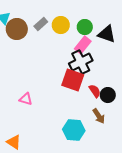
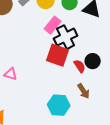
pink rectangle: (83, 45) -> (53, 25), moved
black circle: (108, 95) -> (93, 61), moved

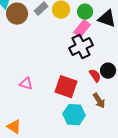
pink rectangle: (53, 25) -> (82, 29), moved
red square: (58, 55) -> (66, 87), moved

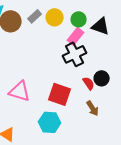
pink triangle: (26, 84) -> (20, 91), size x1.6
cyan hexagon: (74, 115) -> (50, 122), moved

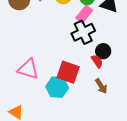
black circle: (102, 78) -> (103, 51), moved
cyan hexagon: (50, 122) -> (57, 87), moved

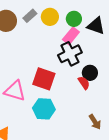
red square: (68, 72) -> (44, 79), moved
brown arrow: (101, 86) -> (95, 122), moved

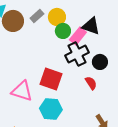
green circle: (74, 19) -> (63, 31), moved
black triangle: (96, 26) -> (91, 26), moved
black circle: (90, 73) -> (100, 62), moved

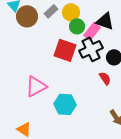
red square: (51, 79) -> (65, 50), moved
pink triangle: (22, 91) -> (36, 86), turned -45

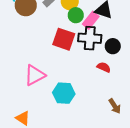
black cross: (91, 49) -> (90, 38), turned 30
red semicircle: (105, 78) -> (104, 67), turned -32

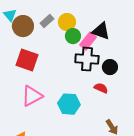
red square: (64, 39) -> (27, 60), moved
cyan hexagon: (64, 93) -> (69, 104), moved

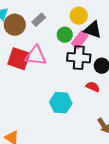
yellow circle: (67, 22) -> (79, 16), moved
pink triangle: (32, 96) -> (36, 56), moved, turned 35

